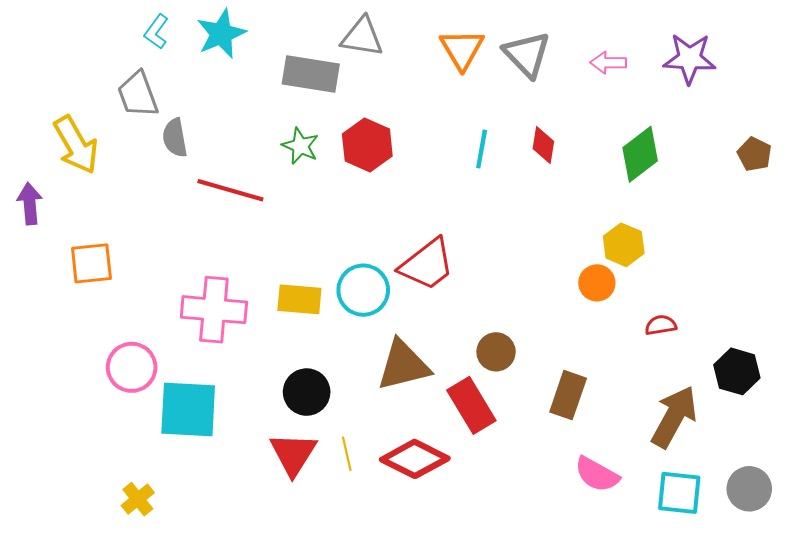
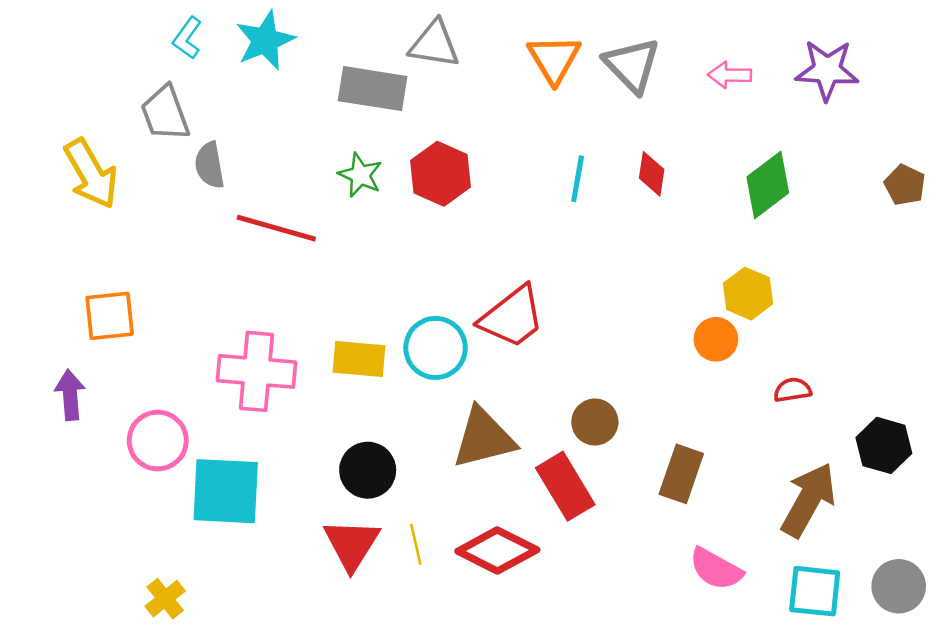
purple arrow: (30, 204) -> (70, 395), moved

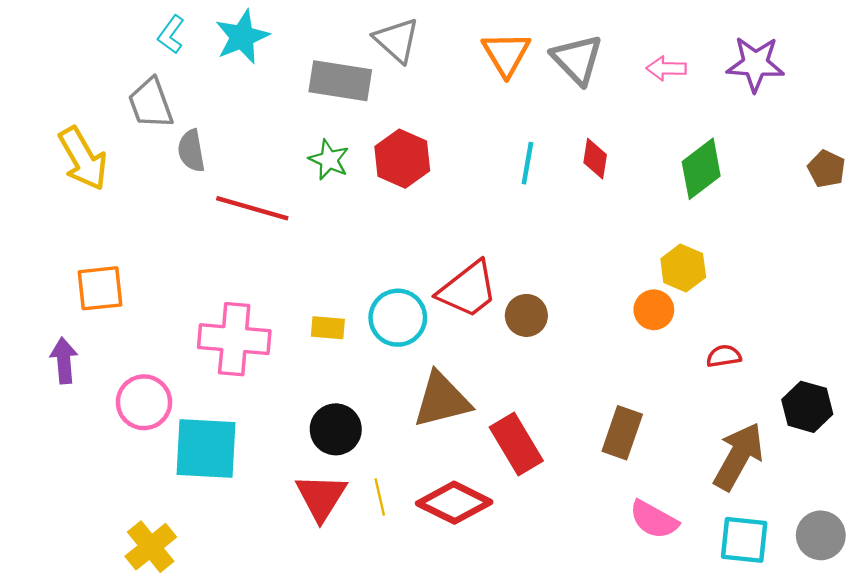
gray triangle: (434, 44) -> (397, 40), turned 33
yellow rectangle: (359, 359) -> (328, 328), size x0.7
brown circle: (595, 422) -> (526, 315), moved
yellow cross: (165, 599) -> (151, 547), size x1.4

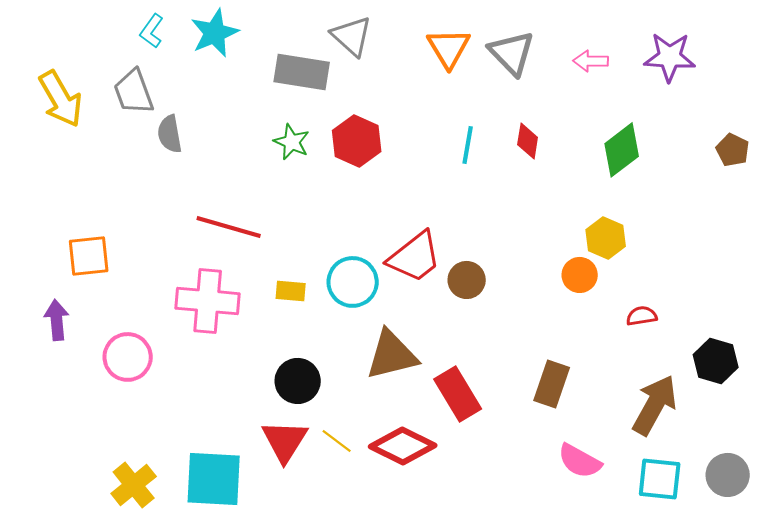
yellow arrow: (83, 159) -> (61, 99), moved
red line: (252, 208) -> (229, 227), moved
cyan square: (206, 449) -> (214, 479), moved
yellow line: (380, 497) -> (337, 441), turned -40

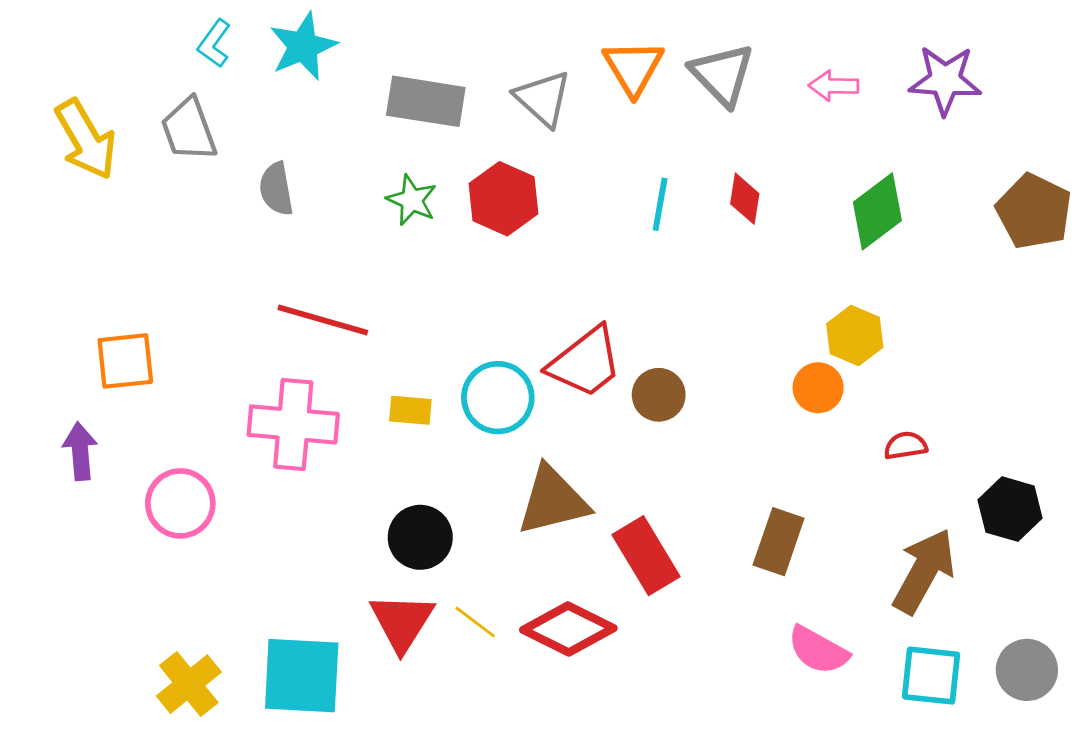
gray triangle: (352, 36) -> (543, 99), moved
gray semicircle: (170, 134) -> (276, 189), moved
brown pentagon: (733, 150) -> (1034, 211), size x1.6

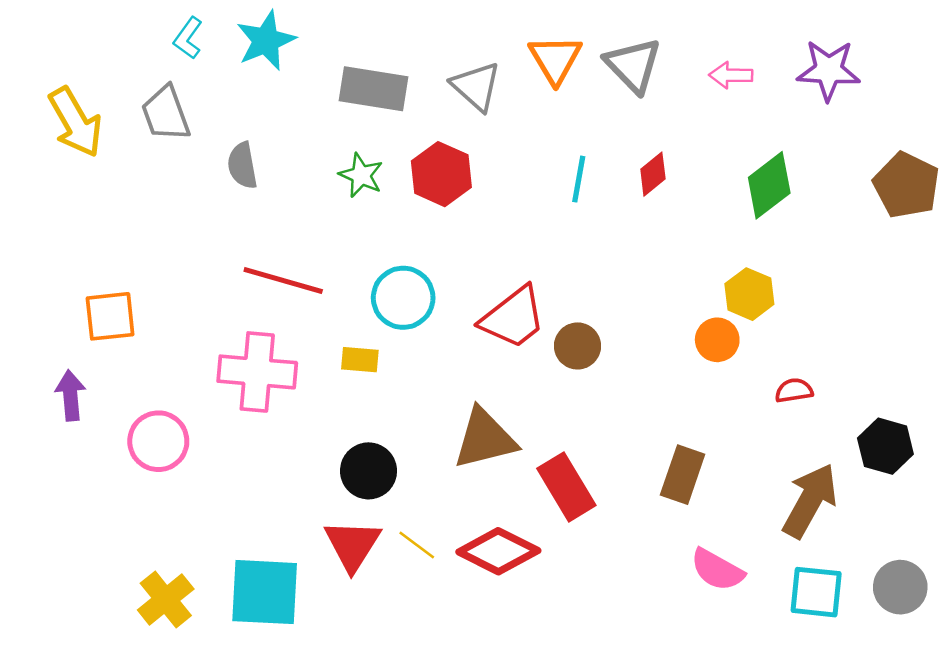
red diamond: (745, 199) -> (653, 174), turned 42
cyan circle: (498, 398) -> (403, 298), moved

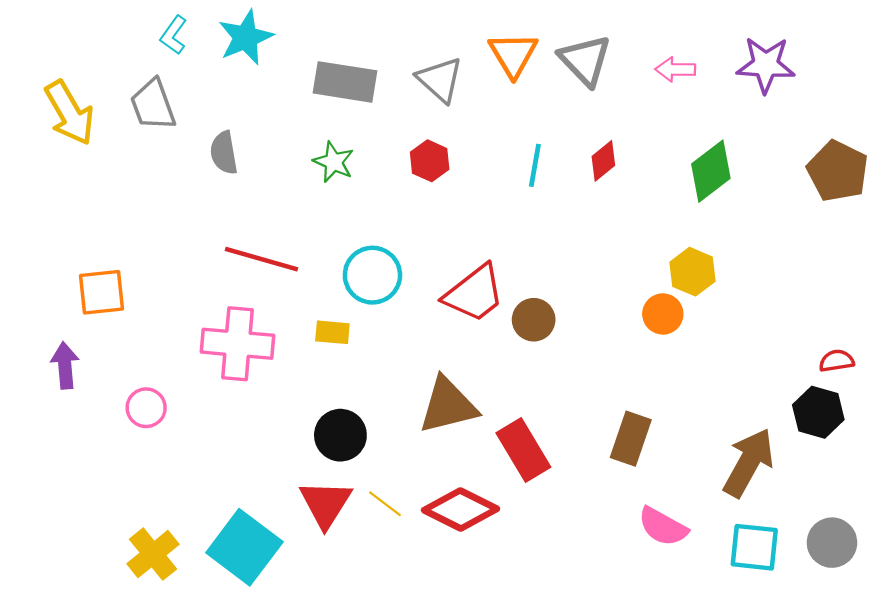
red hexagon: (441, 174) -> (430, 161), moved, size x0.7
red semicircle: (794, 391) -> (837, 361), moved
pink circle: (158, 441) -> (146, 408), size x0.7
cyan square: (265, 592) -> (244, 547), turned 34

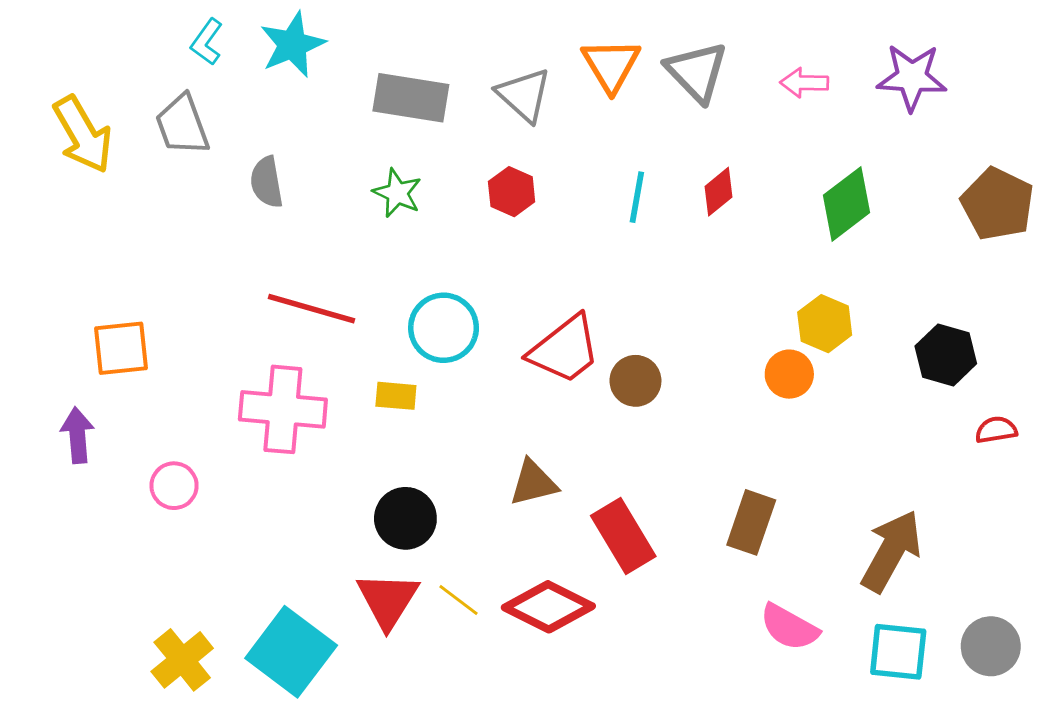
brown triangle: (448, 405) -> (533, 483), size x0.7
black hexagon: (818, 412) -> (946, 355), moved

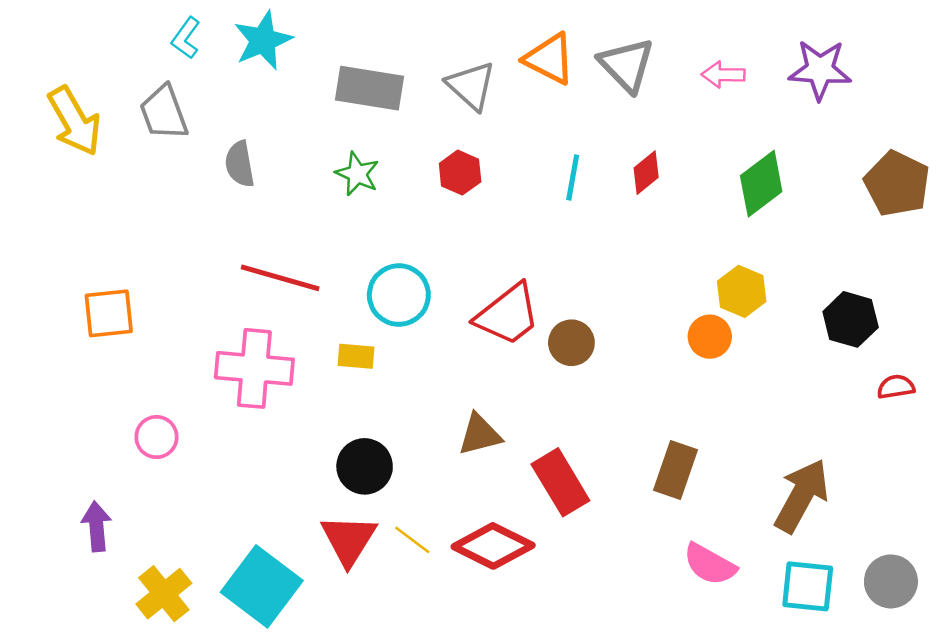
orange triangle: (611, 65) -> (549, 59), turned -32
purple arrow: (77, 435) -> (96, 526), moved

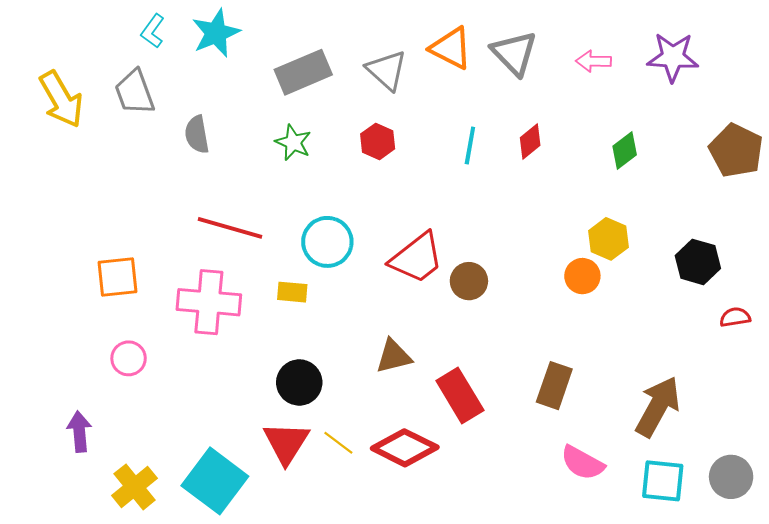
gray rectangle: (369, 88) -> (303, 72), turned -32
green diamond: (761, 184) -> (625, 151), size x0.7
orange square: (109, 313) -> (117, 277), moved

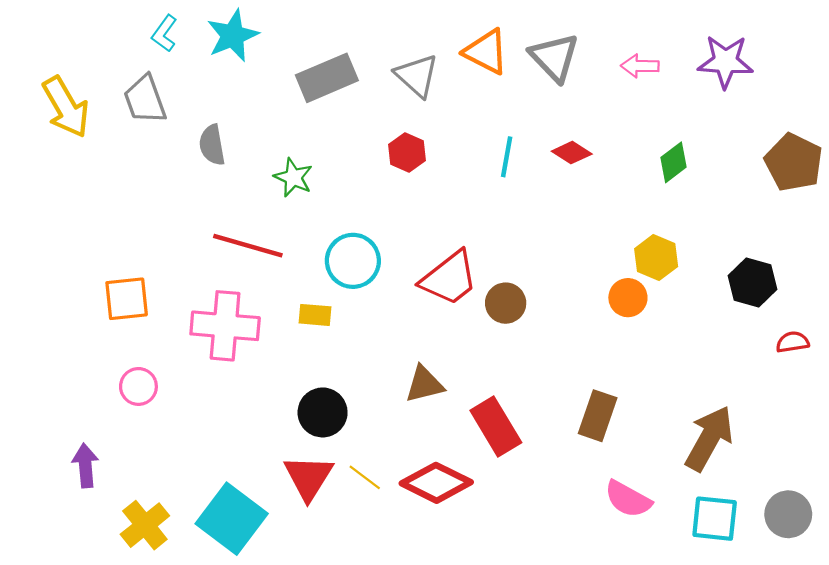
red diamond: (530, 141) -> (572, 153), turned 72
green star: (293, 142) -> (293, 177), moved

